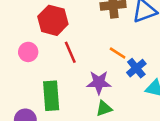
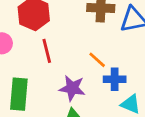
blue cross: (136, 68) -> (115, 79), turned 30

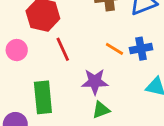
blue cross: (115, 79) -> (141, 49), moved

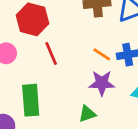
purple star: (95, 82) -> (102, 83), moved

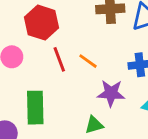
orange line: (102, 54) -> (88, 61), moved

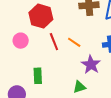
purple star: (111, 93) -> (91, 65), turned 30
green rectangle: (35, 108) -> (38, 76), size x0.7

